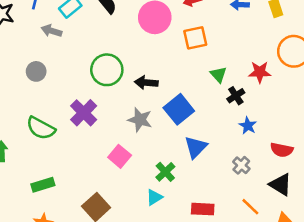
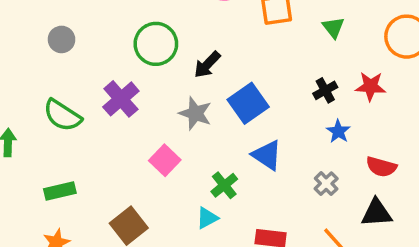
red star: (260, 72) -> (370, 86), moved
green triangle: (218, 75) -> (333, 27), moved
black arrow: (146, 83) -> (207, 65), turned -55
blue triangle: (196, 147) -> (267, 155), turned -45
black triangle: (281, 185) -> (377, 213), turned -40

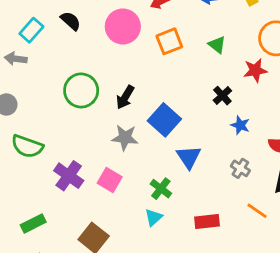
red star: (370, 86) -> (255, 70), moved
purple cross: (121, 99) -> (69, 176), moved
green semicircle: (62, 115) -> (27, 146), moved
blue triangle: (267, 155) -> (189, 157), turned 36

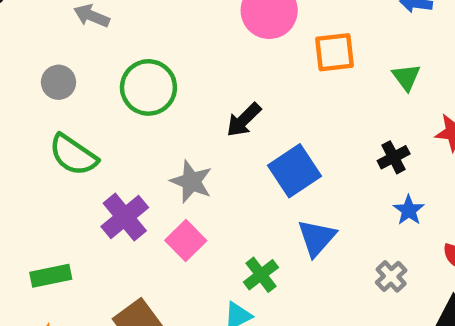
green circle: (81, 90) -> (148, 87), moved
gray star: (125, 138) -> (191, 182), moved

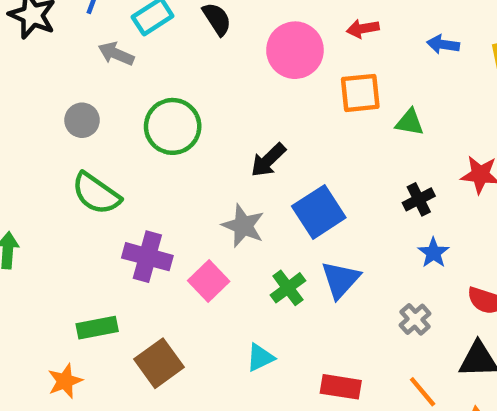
green triangle: (406, 77) -> (410, 122), moved, turned -44
gray star: (191, 182) -> (243, 226), moved
purple cross: (125, 217) -> (147, 257), turned -36
green cross: (261, 275) -> (288, 288), moved
green rectangle: (51, 276) -> (97, 328), moved

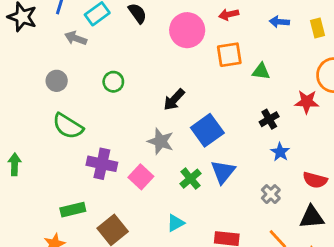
green circle: (173, 126) -> (113, 82), size x0.6

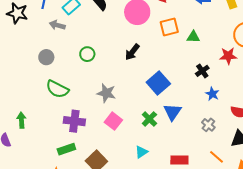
black arrow: (174, 100) -> (132, 52), moved
gray star: (161, 141) -> (106, 93), moved
purple cross: (102, 164) -> (74, 121), moved

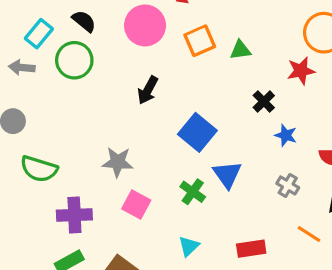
green circle: (87, 54) -> (74, 60), moved, size x1.5

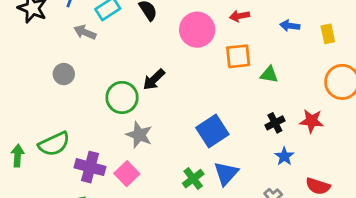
green circle: (74, 60) -> (122, 97), moved
red star: (301, 71) -> (312, 121), moved
black arrow: (148, 90) -> (154, 80), moved
green semicircle: (39, 169) -> (54, 144), moved, turned -60
pink square: (136, 205) -> (127, 174), moved

